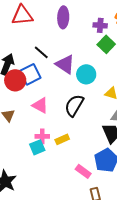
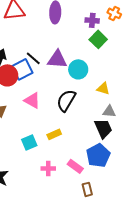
black line: (41, 52) -> (33, 58), moved
purple triangle: (65, 64) -> (57, 59), turned -30
pink cross: (42, 136) -> (48, 168), moved

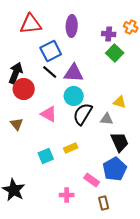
blue square: (22, 69) -> (51, 51), moved
cyan circle: (78, 69) -> (74, 96), moved
gray triangle: (109, 111) -> (107, 119), moved
pink cross: (48, 168) -> (67, 195), moved

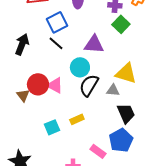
purple triangle: (74, 73) -> (94, 44), moved
red circle: (24, 89) -> (38, 84), moved
yellow triangle: (120, 102) -> (126, 73), size x1.6

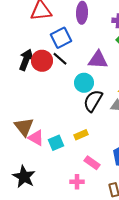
red circle: (38, 84) -> (42, 61), moved
pink triangle: (55, 85) -> (36, 138), moved
brown triangle: (23, 95) -> (24, 127), moved, size x1.5
pink rectangle: (98, 151) -> (92, 163), moved

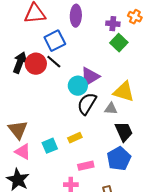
purple triangle: (98, 60) -> (90, 77), moved, turned -35
pink triangle: (36, 138) -> (23, 152), moved
pink rectangle: (92, 163) -> (86, 166), turned -49

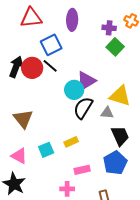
brown triangle: (18, 130) -> (23, 119), moved

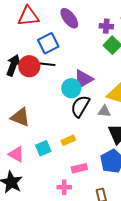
purple ellipse: (72, 20) -> (69, 18), turned -40
black line: (50, 66) -> (47, 64), turned -35
brown triangle: (23, 119) -> (20, 117), turned -30

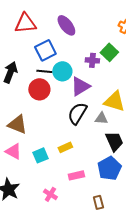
purple cross: (106, 26) -> (92, 60), moved
red circle: (29, 66) -> (39, 89), moved
cyan circle: (71, 88) -> (62, 71), moved
pink triangle: (16, 154) -> (13, 151), moved
pink cross: (64, 187) -> (50, 194), moved, turned 32

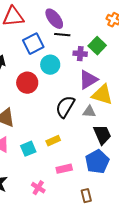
black line: (44, 71) -> (62, 35), moved
purple triangle: (80, 86) -> (88, 80), moved

